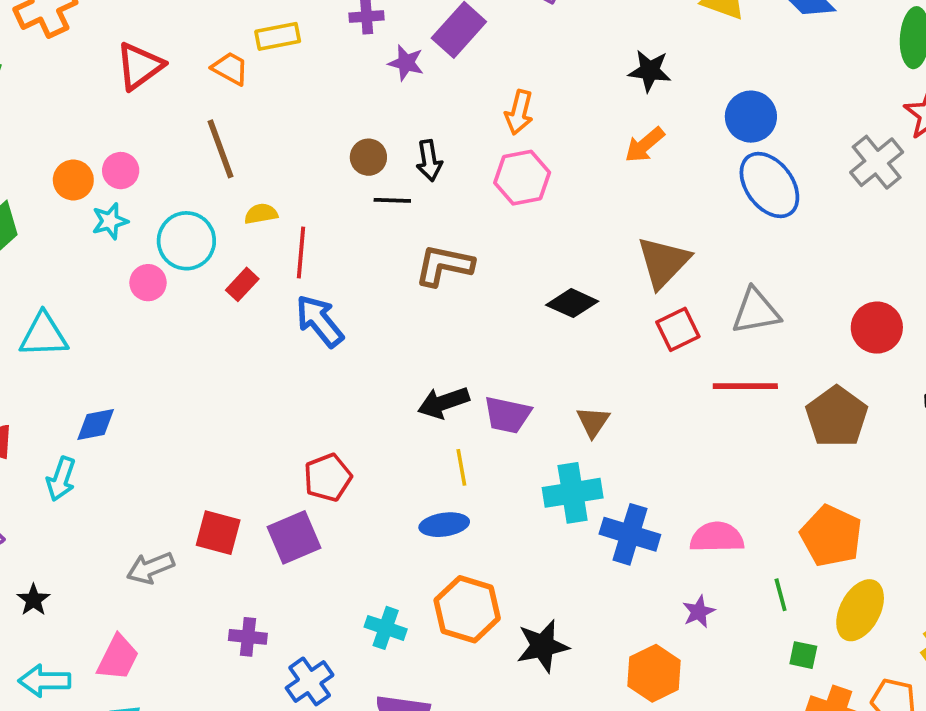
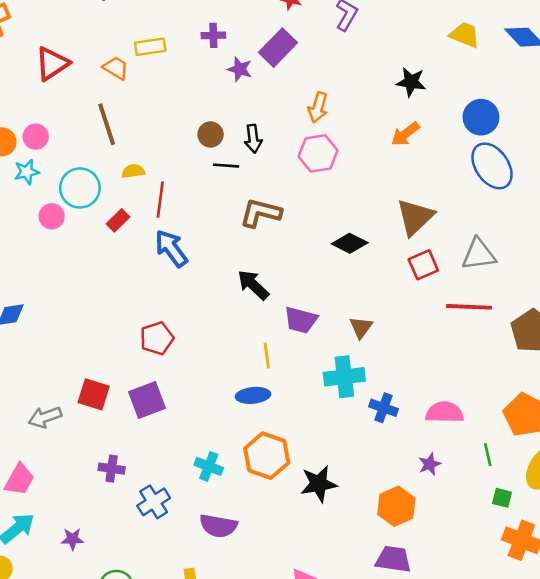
black arrow: (443, 403) -> (253, 285), moved, turned 60
red pentagon: (328, 478) -> (157, 338), moved
blue cross: (630, 534) -> (383, 408), size x0.7

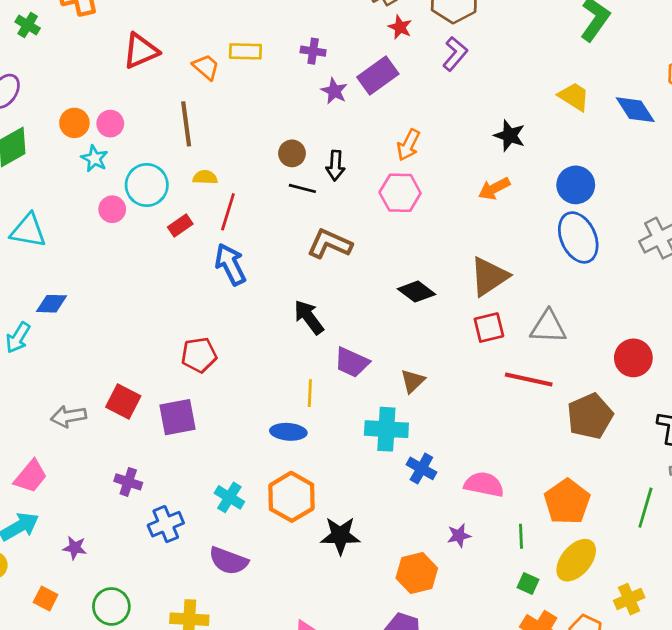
cyan star: (27, 172) -> (94, 159), turned 30

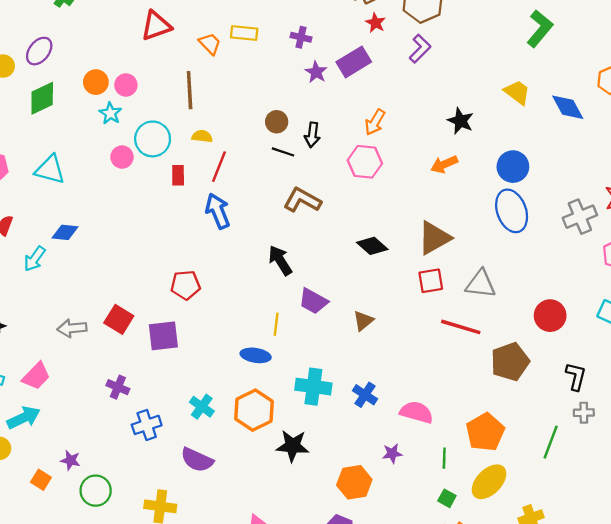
red rectangle: (180, 226) -> (178, 175), turned -60
cyan cross: (386, 429) -> (313, 387), moved
purple star: (75, 548) -> (70, 460), moved

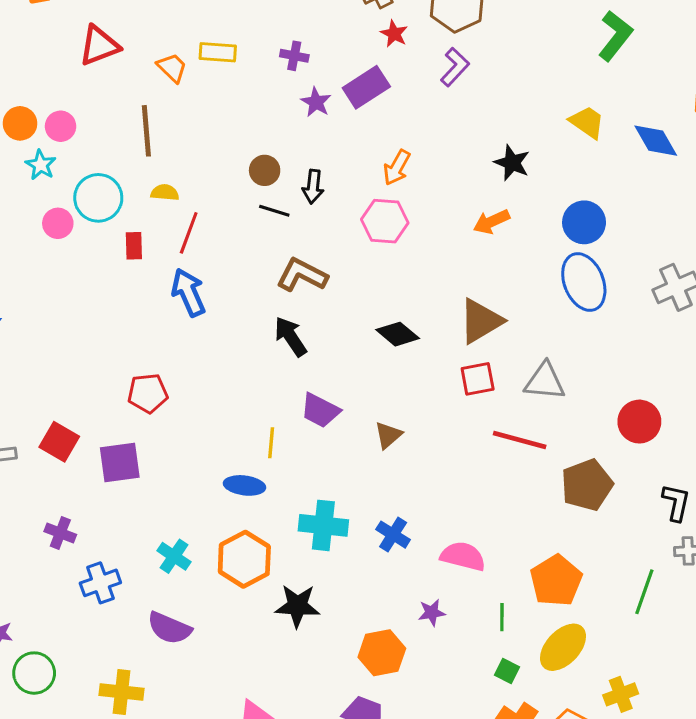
black arrow: (280, 260) -> (291, 337), moved

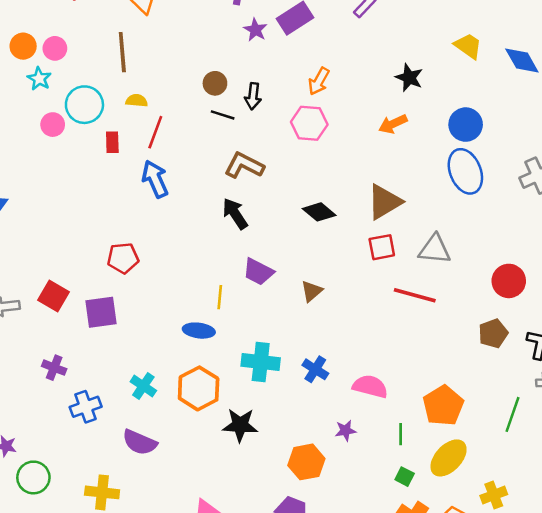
brown pentagon: (587, 485) -> (493, 333), moved, size x0.7

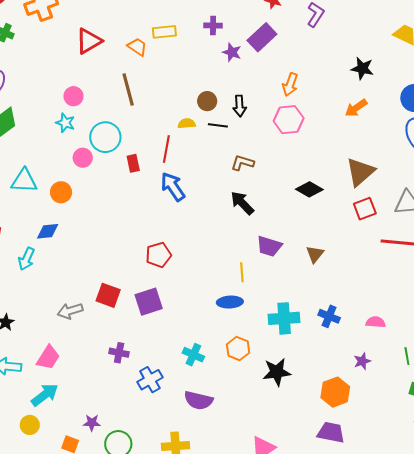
orange circle: (23, 46) -> (61, 192), moved
yellow semicircle: (137, 101) -> (187, 124), moved
brown L-shape: (244, 165) -> (242, 163), size x0.7
pink semicircle: (370, 386) -> (376, 322), size x0.7
orange hexagon: (199, 388) -> (238, 349), size x0.7

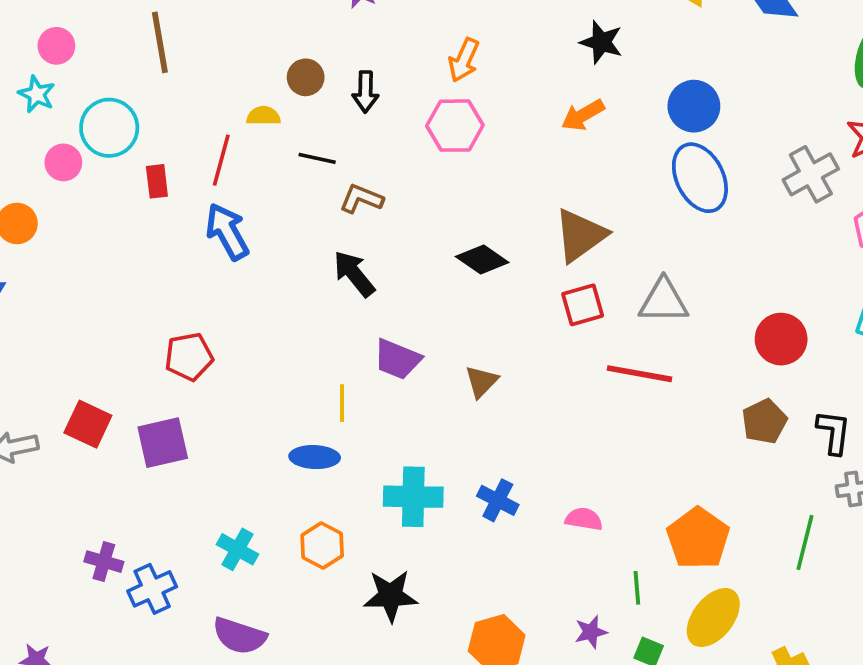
black line: (218, 125) -> (317, 158), moved
purple cross: (119, 353) -> (104, 562), moved
purple star: (362, 361) -> (591, 632), moved

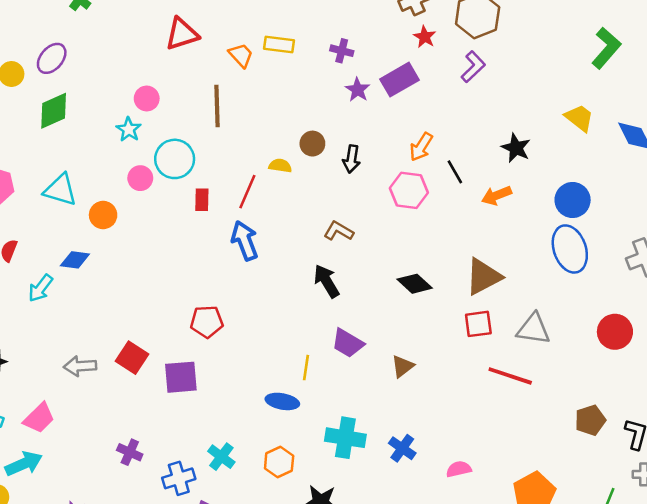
black line: (317, 158) -> (455, 172), moved, turned 40
red circle: (781, 339) -> (615, 332), moved
pink semicircle: (584, 519) -> (459, 469), turned -30
blue cross: (152, 589) -> (179, 478), moved

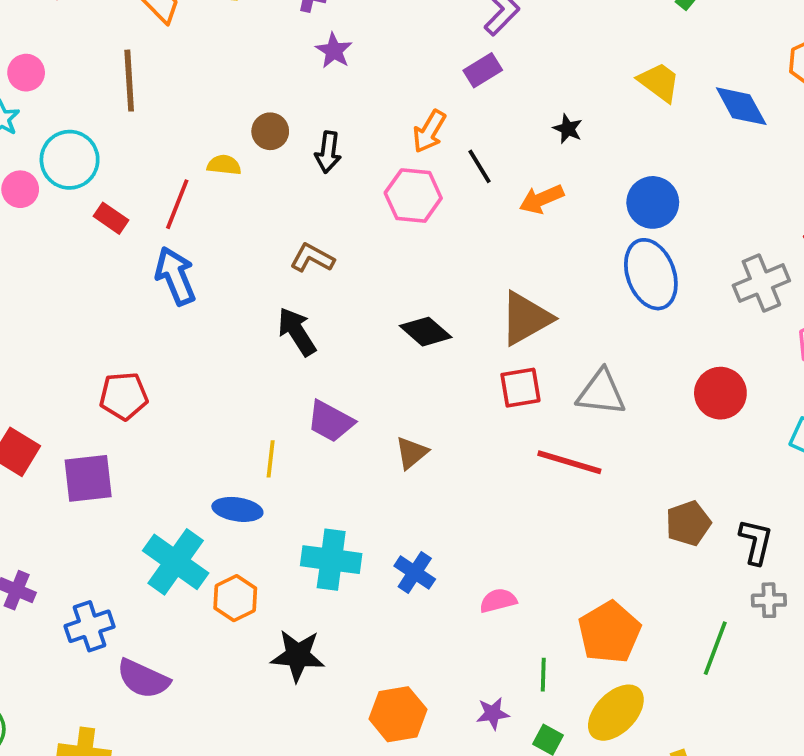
purple rectangle: (400, 80) -> (483, 70), moved, size x0.7
black star: (516, 148) -> (568, 129), size x0.7
red rectangle: (202, 200) -> (111, 218), turned -55
cyan cross: (221, 457) -> (176, 562), moved, size x1.6

